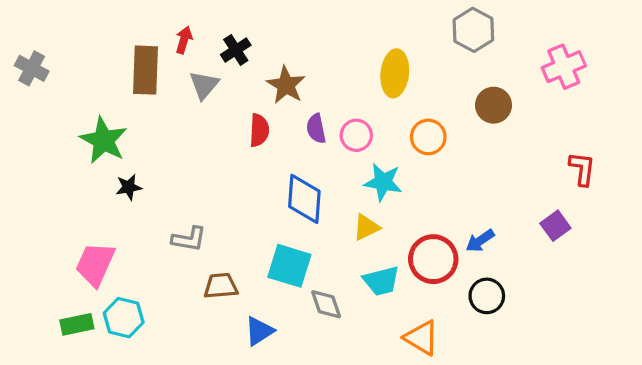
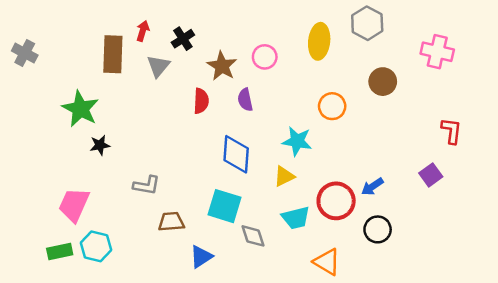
pink cross: (564, 67) -> (437, 52), turned 36
yellow ellipse: (395, 73) -> (319, 41), moved
pink circle: (356, 135) -> (265, 57), moved

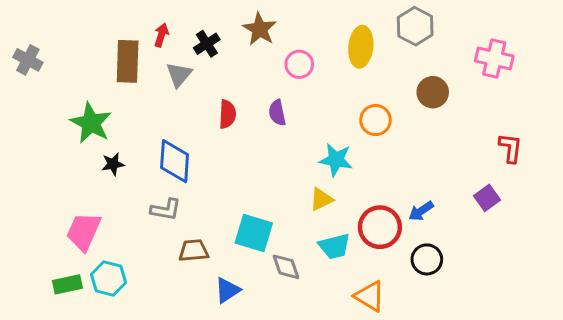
brown star: (222, 66) -> (260, 29), moved
blue diamond: (236, 154) -> (175, 161), moved

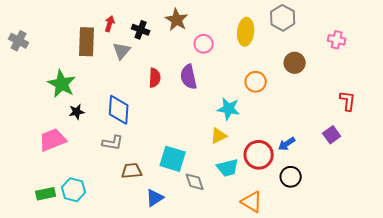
black cross: (207, 44) -> (141, 30), turned -36
pink cross: (494, 58) -> (337, 40), size x0.7
purple semicircle: (277, 113) -> (189, 77), size x1.4
pink trapezoid: (84, 232) -> (53, 140), moved, turned 44

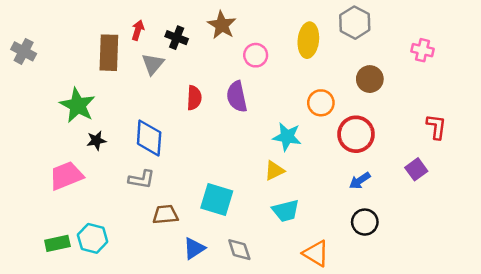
red circle: (259, 155) -> (356, 134), moved
gray diamond: (195, 182) -> (239, 250), moved

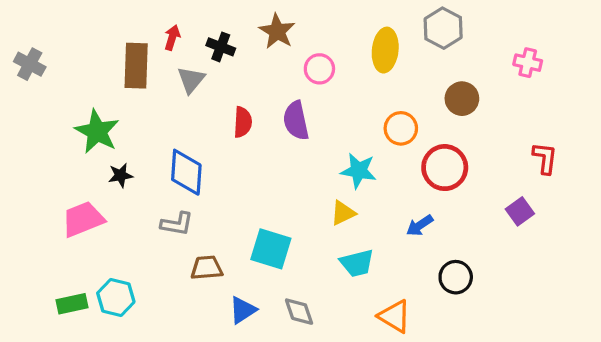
blue arrow: (360, 181) -> (420, 225), moved

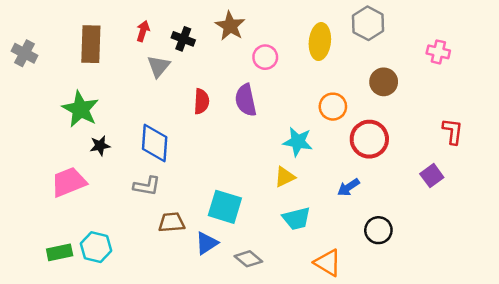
brown rectangle: (136, 66) -> (91, 44), moved
blue triangle: (243, 310) -> (207, 243), moved
gray diamond: (299, 312) -> (248, 259), turned -32

